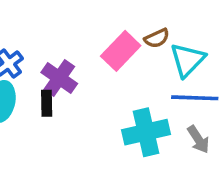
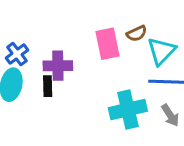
pink rectangle: (121, 51) -> (107, 44), turned -56
purple cross: (59, 78) -> (58, 66), turned -36

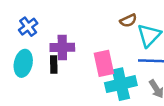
pink rectangle: (107, 44) -> (104, 63), moved
blue cross: (17, 54) -> (28, 27), moved

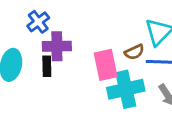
brown semicircle: (128, 21) -> (134, 52), moved
blue cross: (28, 27) -> (38, 22), moved

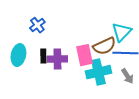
purple cross: (57, 46) -> (57, 59), moved
brown semicircle: (134, 52) -> (104, 46), size x1.6

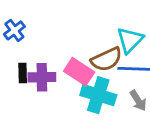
pink rectangle: (84, 55) -> (79, 72), turned -45
cyan cross: (98, 72) -> (98, 95), turned 30

